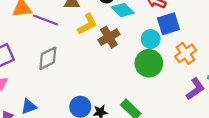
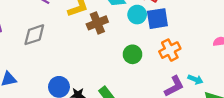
cyan circle: (151, 39) -> (137, 15), moved
green circle: (149, 63) -> (132, 54), size x0.7

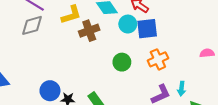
gray diamond: (34, 35) -> (32, 25), moved
cyan arrow: (195, 79) -> (181, 89), turned 72

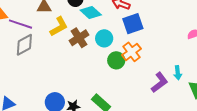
cyan circle: (128, 24) -> (104, 38), moved
orange cross: (158, 59) -> (132, 52), moved

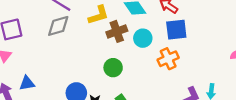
green circle: (116, 60) -> (113, 68), moved

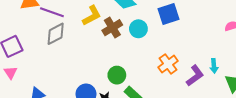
orange cross: (168, 59) -> (168, 64), moved
green circle: (113, 68) -> (117, 75), moved

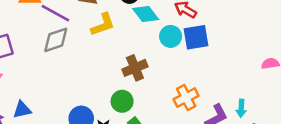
brown cross: (112, 28) -> (135, 68), moved
cyan circle: (138, 29) -> (171, 36), moved

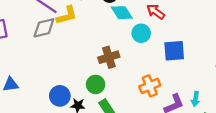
yellow L-shape: (103, 25) -> (67, 15), moved
blue square: (196, 37) -> (174, 51), moved

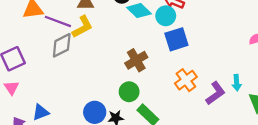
cyan circle: (141, 33) -> (166, 16), moved
blue square: (174, 51) -> (176, 39), moved

